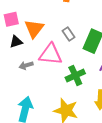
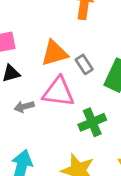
orange triangle: (34, 29) -> (54, 53), moved, turned 35

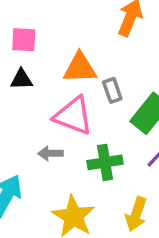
gray arrow: (24, 107) -> (50, 153), moved

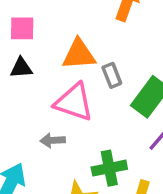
green cross: (105, 162) -> (109, 168), moved

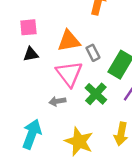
pink triangle: (74, 102) -> (69, 74), turned 40
green cross: (109, 168) -> (96, 94), moved, turned -30

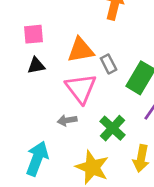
green cross: (96, 94) -> (113, 128), moved

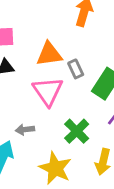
gray arrow: (67, 120) -> (25, 130), moved

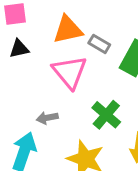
gray rectangle: (76, 69) -> (99, 44), turned -30

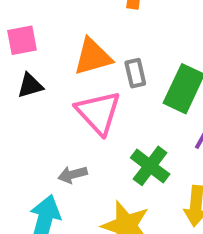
gray rectangle: (99, 44) -> (135, 73), turned 50

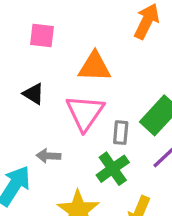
gray rectangle: (135, 73) -> (121, 133), moved
black triangle: (30, 86) -> (34, 94), moved, turned 30

